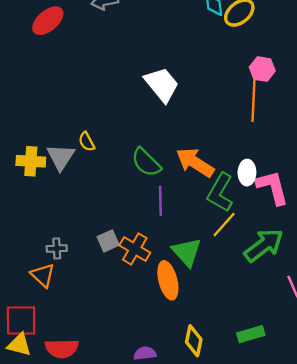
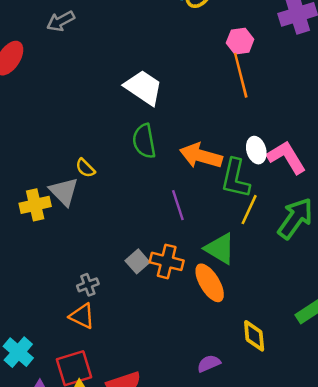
green semicircle: (146, 162) -> (144, 141), moved, turned 52

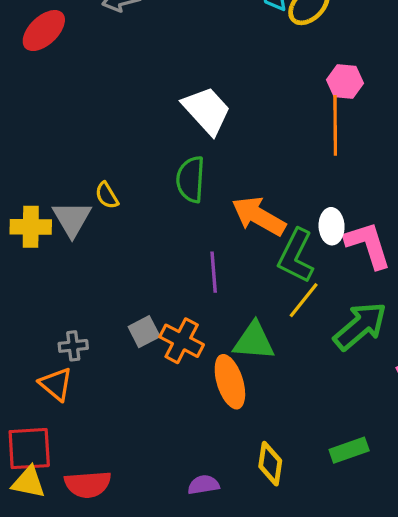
green triangle: (220, 249) -> (254, 341), turned -40

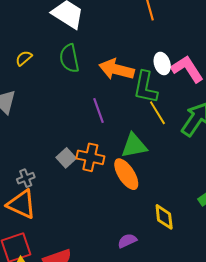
yellow semicircle: (107, 195) -> (24, 58), moved, turned 96
yellow line: (304, 300) -> (157, 113), turned -55
orange triangle: (56, 384) -> (22, 204), size x1.4

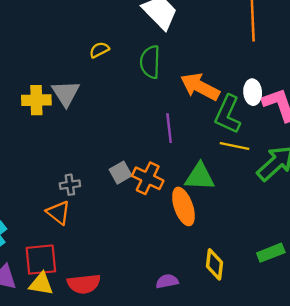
yellow line: (157, 113) -> (234, 146), turned -60
orange triangle: (22, 204) -> (58, 213), size x0.7

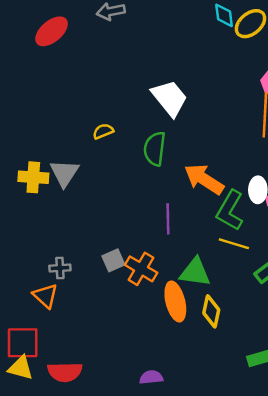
yellow diamond: (215, 264) -> (211, 311), moved

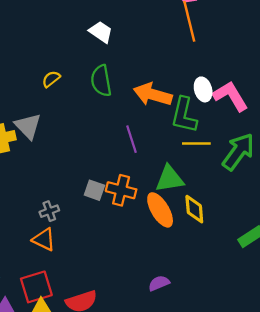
white trapezoid: (170, 98) -> (101, 32), size x0.7
gray square: (113, 260) -> (94, 190), turned -30

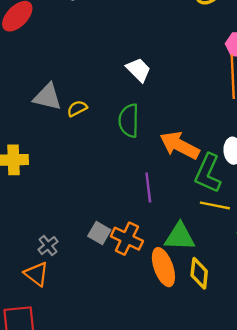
gray triangle: (28, 126) -> (47, 97), moved, turned -44
gray cross: (49, 211) -> (48, 246), turned -30

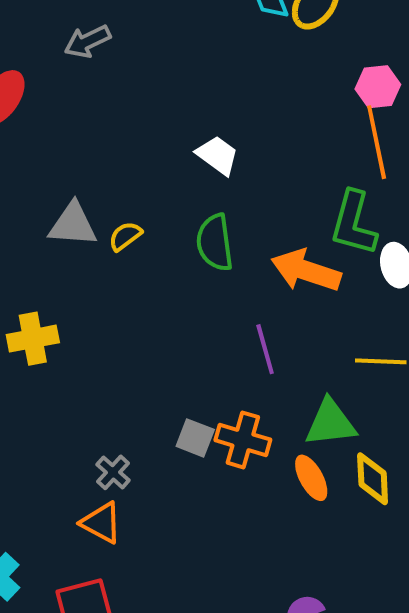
green L-shape: (208, 173) -> (354, 223), moved
orange ellipse: (163, 267) -> (311, 478), size x0.7

